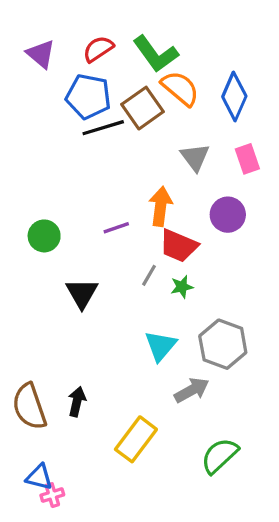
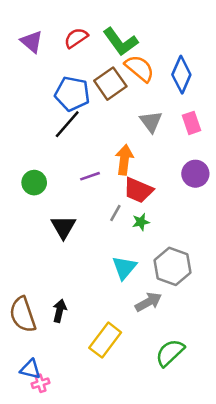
blue pentagon: (88, 97) -> (72, 94), moved
black line: (103, 128) -> (67, 124), moved, turned -32
purple circle: (228, 215) -> (195, 174), moved

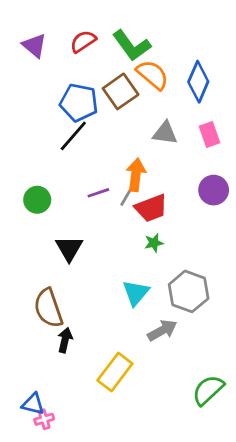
gray triangle: (151, 122) -> (165, 133), turned -45
red trapezoid: (138, 190) -> (151, 208), turned -44
gray line: (115, 213) -> (126, 197), moved
brown semicircle: (23, 315) -> (48, 308), moved
green semicircle: (170, 353) -> (208, 390), moved

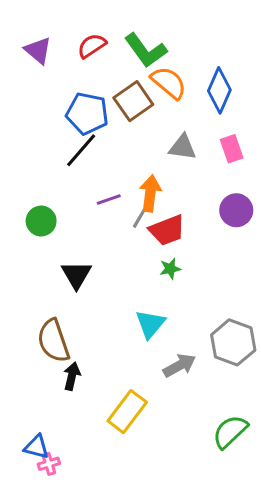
purple line: (98, 193) -> (109, 199), moved
gray hexagon: (189, 291) -> (233, 342), moved

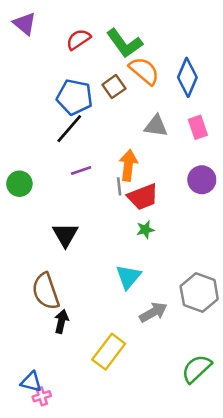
purple triangle: (38, 50) -> (25, 24), moved
brown square: (133, 101) -> (114, 87), size x0.7
purple line: (109, 199) -> (81, 171), moved
gray line: (139, 218) -> (119, 186), turned -36
green circle: (41, 221) -> (19, 184), moved

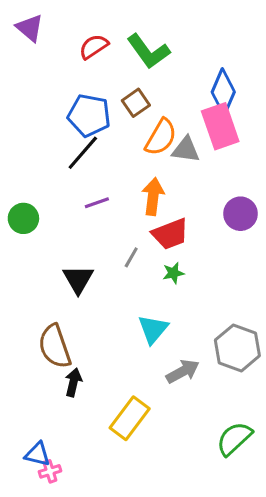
orange semicircle: (144, 71) -> (161, 137), moved, turned 80
pink rectangle: (198, 127) -> (220, 126), moved, size x1.6
gray line: (119, 186) -> (131, 257), moved, turned 36

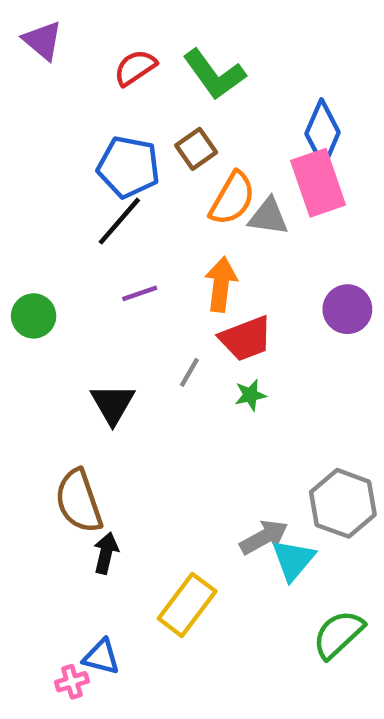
cyan triangle: (153, 329) -> (293, 560), moved
blue triangle: (37, 454) -> (101, 657), moved

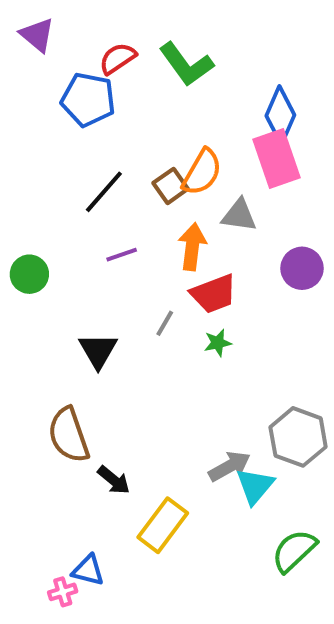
brown square: (196, 149) -> (171, 186), moved
blue pentagon: (128, 167) -> (88, 100), moved
gray triangle: (268, 217) -> (239, 215), moved
black arrow: (106, 553) -> (114, 480), moved, turned 116

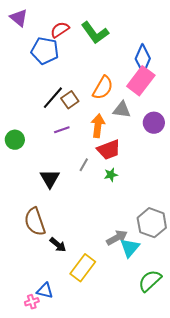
pink rectangle: (276, 158) -> (141, 81), turned 56
brown square: (171, 186) -> (70, 100), moved
purple circle: (302, 268) -> (154, 123), moved

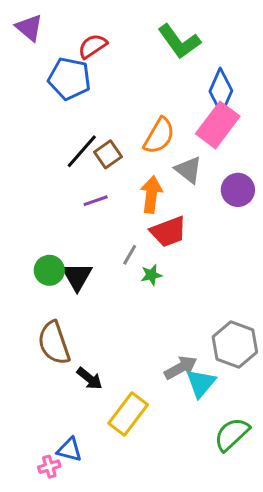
green L-shape: (95, 33) -> (179, 41), moved
gray triangle: (122, 110) -> (188, 170), turned 30
green circle: (15, 140) -> (49, 270), moved
green star: (111, 175) -> (151, 275), moved

